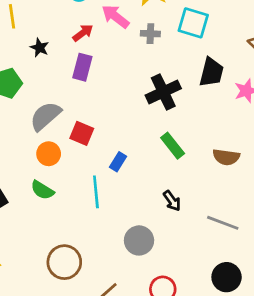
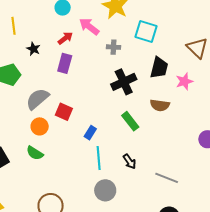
gray cross: (150, 34) -> (113, 47), moved
brown semicircle: (226, 157) -> (160, 105), moved
cyan line: (96, 192) -> (99, 158), moved

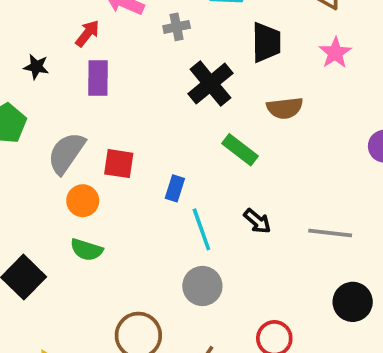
pink star: (184, 81) -> (335, 53), moved
gray circle: (105, 190) -> (202, 286), moved

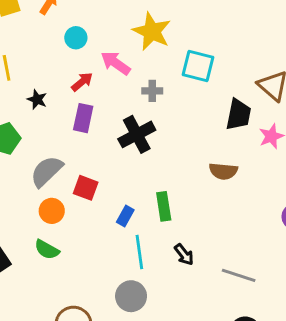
black trapezoid: (266, 42) -> (239, 115), moved
black cross: (210, 84) -> (137, 134), moved
green rectangle: (240, 150) -> (164, 206), moved, turned 32

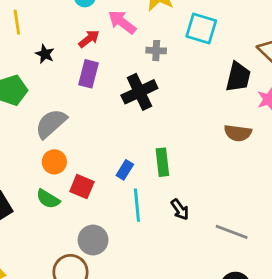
brown semicircle: (223, 171) -> (238, 133), moved
red square: (86, 188) -> (82, 187), moved
gray circle: (131, 296) -> (93, 240), moved

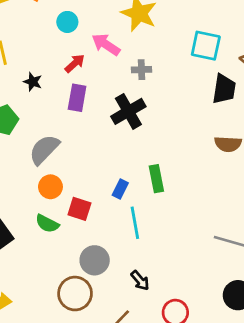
cyan square: (201, 28) -> (206, 46), moved
black arrow: (180, 209) -> (140, 280), moved

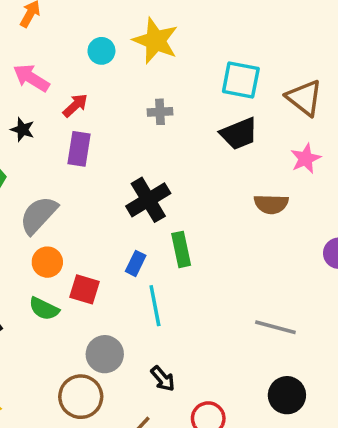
cyan circle: (67, 22) -> (101, 51), moved
pink arrow: (106, 45) -> (31, 78), moved
black trapezoid: (224, 89) -> (239, 134), moved, turned 60
black cross: (128, 111) -> (148, 200), moved

